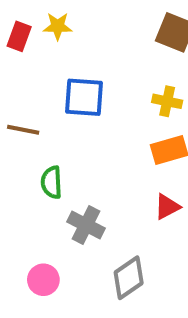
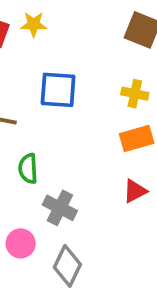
gray diamond: (129, 278) -> (67, 266), moved, turned -30
pink circle: (43, 280) -> (21, 243), moved

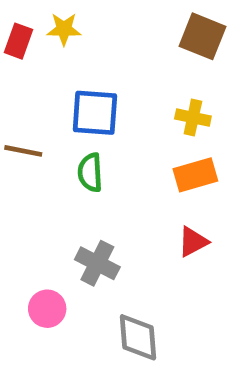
green semicircle: (28, 169) -> (90, 172), moved
gray diamond: (67, 266) -> (138, 337), moved, turned -30

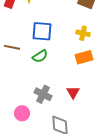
green semicircle: (90, 172) -> (40, 56), turned -119
red triangle: (193, 242) -> (73, 92), moved, turned -32

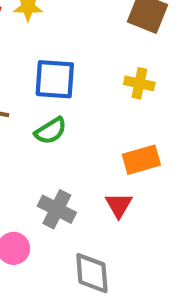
orange rectangle: (84, 57) -> (141, 160), moved

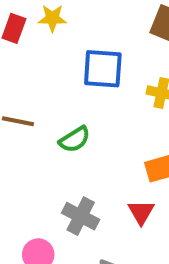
blue square: (55, 79) -> (103, 69), moved

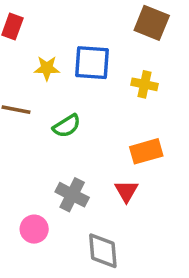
yellow star: (52, 18) -> (47, 68), moved

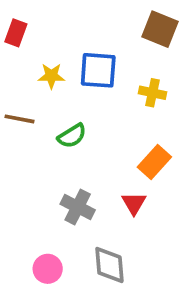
orange rectangle: (146, 151) -> (154, 162), turned -32
pink circle: (34, 229) -> (48, 269), moved

